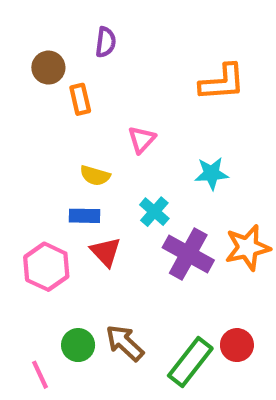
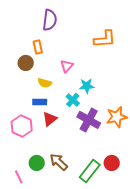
purple semicircle: (106, 42) -> (50, 20), size x1.5
brown circle: (48, 68) -> (26, 63), moved
cyan star: (212, 173) -> (87, 86), moved
red triangle: (106, 252) -> (50, 119), turned 35

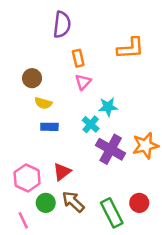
orange rectangle: (38, 47) -> (78, 58), moved
yellow semicircle: (45, 83) -> (43, 103), moved
red triangle: (50, 119) -> (62, 172), moved
pink hexagon: (22, 126) -> (27, 178), moved
green rectangle: (90, 171) -> (112, 213), turned -65

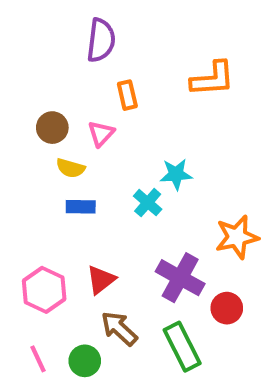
pink triangle: (83, 82) -> (101, 134), moved
purple cross: (111, 149) -> (180, 278), moved
green circle: (46, 203) -> (85, 361), moved
red circle: (139, 203) -> (227, 308), moved

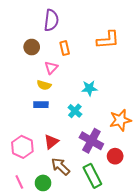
brown circle: (52, 128) -> (32, 47), moved
yellow semicircle: (71, 168) -> (44, 85), moved
cyan cross: (148, 203) -> (75, 111), moved

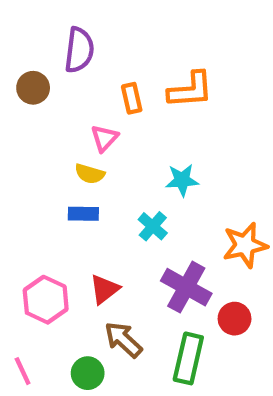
purple semicircle: (51, 20) -> (79, 50), moved
orange L-shape: (108, 40) -> (190, 90), moved
brown circle: (32, 47) -> (33, 88), moved
green rectangle: (92, 176) -> (188, 358), turned 40
pink line: (19, 182) -> (23, 371), moved

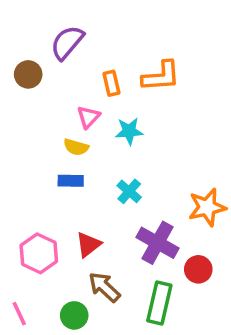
purple semicircle: (79, 50) -> (67, 43), turned -147
cyan star: (182, 180) -> (129, 131), moved

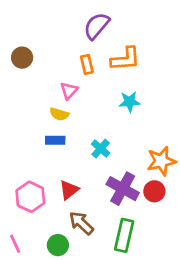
purple semicircle: (67, 43) -> (96, 26), moved
cyan star: (129, 131) -> (130, 102), moved
red circle: (198, 269) -> (154, 191), moved

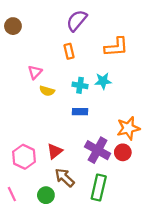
brown circle: (22, 58) -> (13, 26), moved
orange L-shape: (125, 59) -> (116, 47), moved
pink triangle: (69, 91) -> (35, 72), moved
blue rectangle: (55, 140) -> (80, 112), moved
cyan cross: (101, 149) -> (80, 85), moved, turned -32

